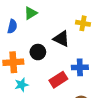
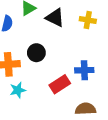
black triangle: (61, 39) -> (55, 18), moved

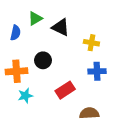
yellow cross: (88, 20) -> (91, 43), moved
blue cross: (84, 70) -> (97, 71), moved

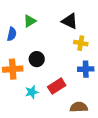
black triangle: (61, 27) -> (70, 21), moved
cyan star: (25, 96) -> (32, 92), moved

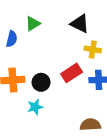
black circle: (37, 59) -> (41, 82), moved
red rectangle: (57, 86) -> (72, 73), moved

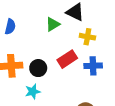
green triangle: (33, 24) -> (53, 24), moved

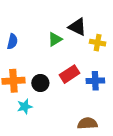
yellow cross: (87, 37) -> (98, 43), moved
cyan star: (33, 92) -> (25, 107), moved

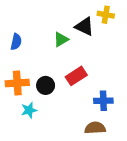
yellow cross: (98, 43) -> (106, 15), moved
blue cross: (95, 81) -> (103, 101), moved

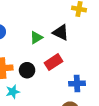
black triangle: (84, 26) -> (61, 32), moved
green triangle: (61, 39) -> (36, 38), moved

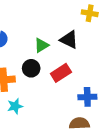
black circle: (27, 70) -> (31, 68), moved

